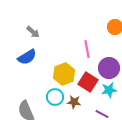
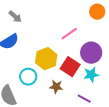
pink line: (87, 49) -> (69, 34), turned 66
cyan circle: (55, 97) -> (28, 77), moved

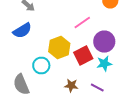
red square: (70, 67) -> (83, 56), turned 30
brown star: (56, 87) -> (71, 86), moved

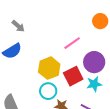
cyan circle: (41, 66) -> (48, 91), moved

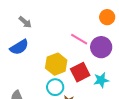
pink line: (72, 43) -> (79, 39), turned 66
purple circle: (94, 62) -> (101, 47), moved

